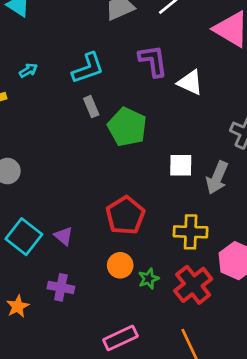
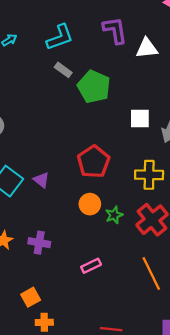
white triangle: (190, 83) -> (147, 48), turned -30
gray rectangle: (91, 107) -> (63, 70), turned -30
purple cross: (61, 287) -> (39, 243), moved
pink rectangle: (120, 338) -> (91, 266), size x0.7

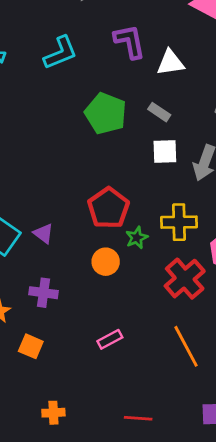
gray rectangle: (63, 70) -> (159, 112), moved
green star: (114, 215) -> (137, 238), moved
purple cross: (39, 243) -> (44, 293), moved
orange square: (31, 297) -> (31, 346), moved, turned -36

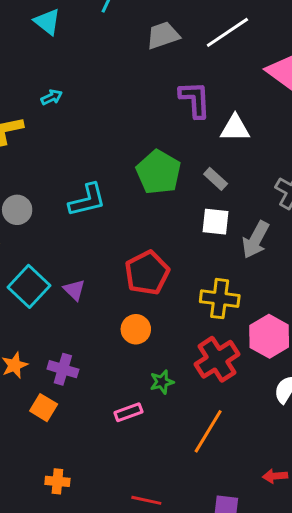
cyan L-shape: (60, 53) -> (87, 200), moved
green star: (137, 238) -> (162, 382), moved
purple cross: (44, 293) -> (63, 369), moved
orange line: (186, 346) -> (208, 431), turned 51

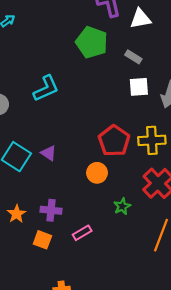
green pentagon: (158, 172) -> (92, 42), moved
red pentagon: (147, 273) -> (114, 141), moved
pink rectangle: (128, 412) -> (82, 233), moved

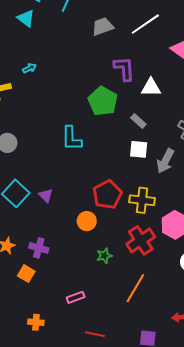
cyan L-shape: (46, 88) -> (72, 138), moved, turned 104
pink rectangle: (82, 233) -> (76, 297), moved

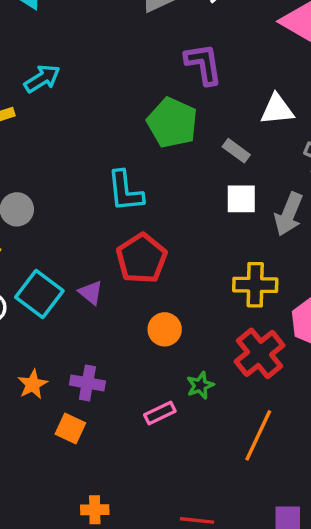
cyan arrow: (29, 68) -> (42, 79), size x1.5
white triangle: (151, 87) -> (277, 109), moved
red pentagon: (107, 195) -> (142, 258), moved
pink rectangle: (76, 297) -> (160, 413), moved

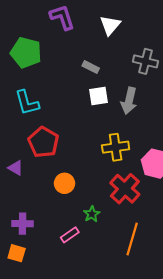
white triangle: (277, 109) -> (110, 25), moved, turned -35
green pentagon: (172, 123) -> (26, 53), moved

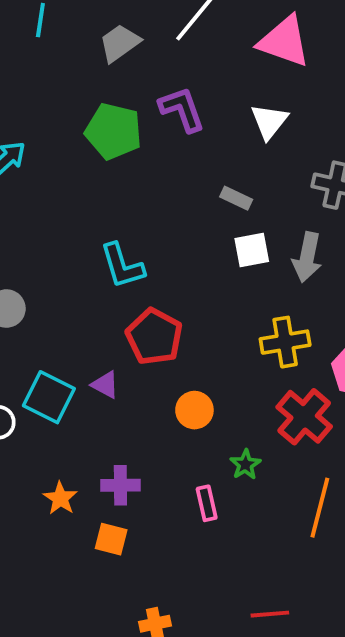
green pentagon: (26, 53) -> (113, 131), moved
pink rectangle: (70, 235) -> (207, 503), turned -66

